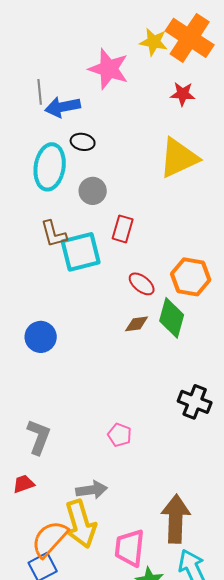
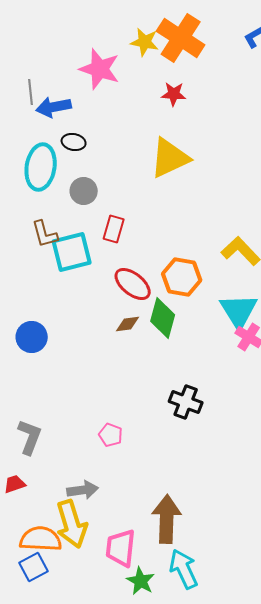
red ellipse: (142, 284) -> (133, 284), size x1.4
orange semicircle: (50, 539) -> (41, 539), turned 51

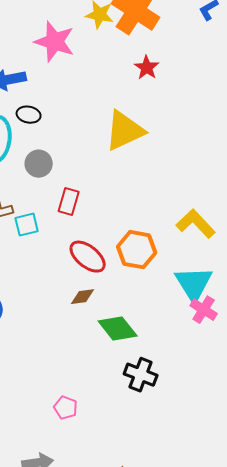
red star: (174, 94) -> (147, 68), moved, turned 30
cyan square: (72, 252) -> (27, 225), size x0.6
green diamond: (163, 318) -> (118, 329), moved, turned -54

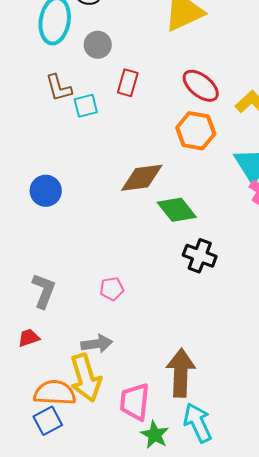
red ellipse: (88, 257) -> (201, 86), moved
brown diamond: (83, 297) -> (142, 178), size x1.8
pink pentagon: (66, 408) -> (112, 289), moved, turned -30

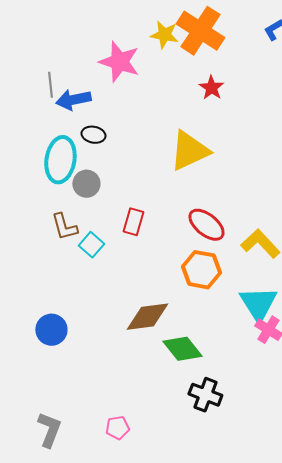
gray circle: (98, 45) -> (86, 184), moved
cyan square: (86, 106) -> (91, 245), turned -35

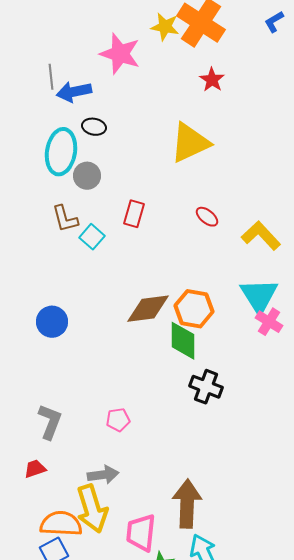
red ellipse: (206, 225) -> (207, 217), size x0.6
orange hexagon: (201, 270) -> (194, 309), moved
green diamond: (182, 349) -> (183, 341), turned 39

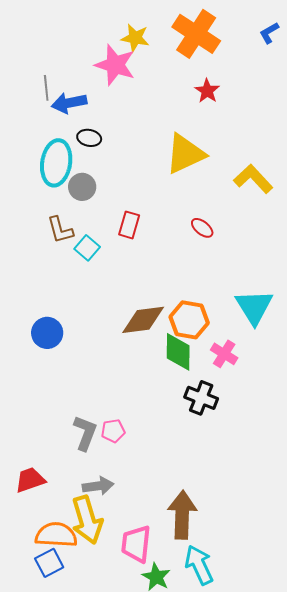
yellow star: (165, 27) -> (135, 38), moved
yellow L-shape: (261, 236) -> (253, 179), moved
pink cross: (269, 322) -> (224, 354), moved
gray L-shape: (50, 422) -> (85, 433), moved
red trapezoid: (35, 469) -> (30, 480), size x1.4

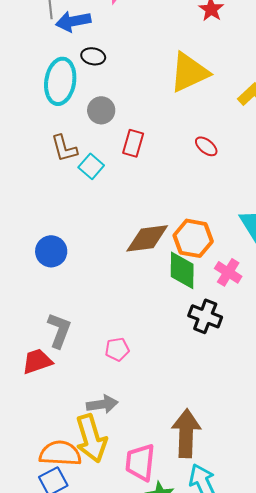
gray circle: (82, 187) -> (101, 110), moved
gray L-shape: (85, 433) -> (59, 330), moved
red trapezoid: (30, 480) -> (37, 361), moved

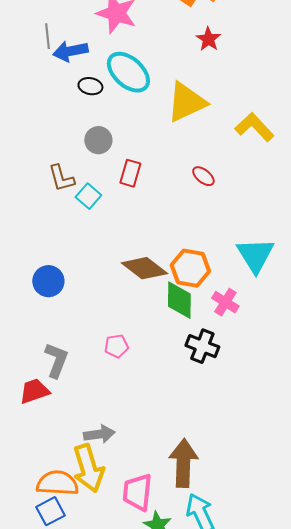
cyan ellipse: (60, 81) -> (128, 72), moved, turned -57
brown diamond: (147, 238) -> (144, 268), turned 45
pink pentagon: (117, 349) -> (116, 346), moved

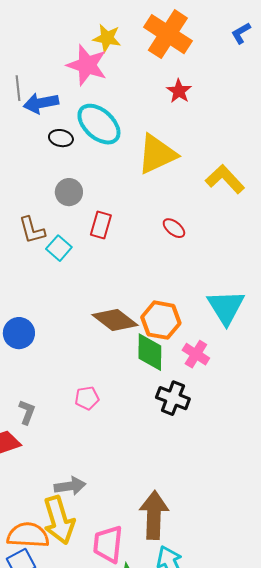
gray L-shape: (56, 360) -> (27, 412), size x0.7

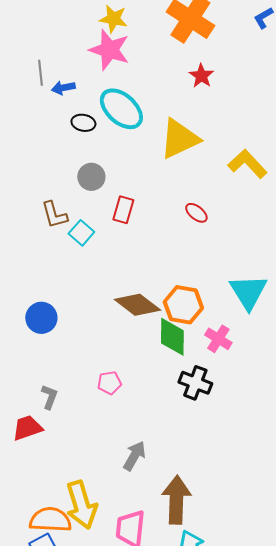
yellow star: (107, 38) -> (113, 19), moved
blue arrow: (41, 103) -> (63, 88), size x0.7
gray arrow: (70, 486) -> (134, 456), moved, turned -52

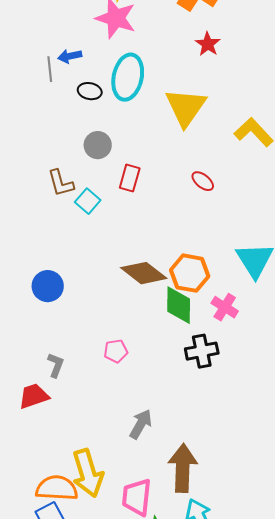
gray line: (40, 73) -> (50, 69), moved
cyan ellipse: (121, 109) -> (128, 77), turned 60
yellow triangle: (179, 139) -> (186, 107), turned -30
black cross: (195, 383) -> (202, 351), turned -32

